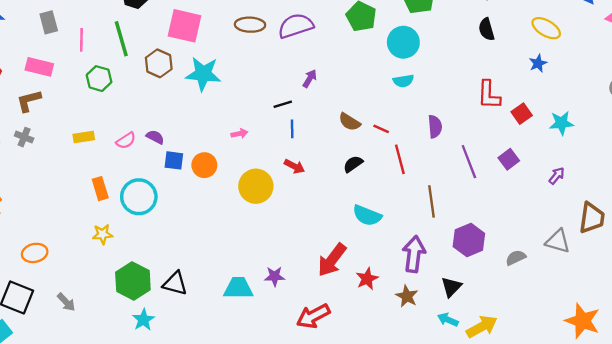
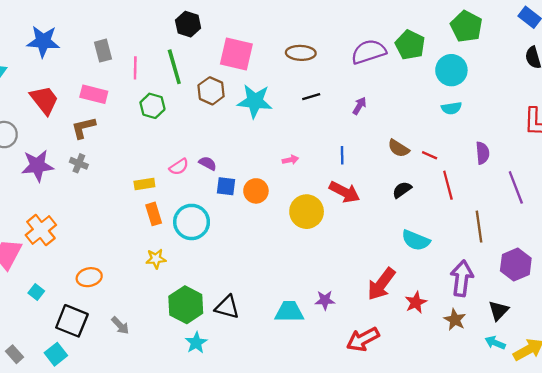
purple semicircle: (296, 26) -> (369, 52), moved
black line: (283, 104) -> (311, 97), moved
yellow rectangle: (84, 137) -> (144, 184), moved
red arrow: (294, 166) -> (344, 192), size x1.5

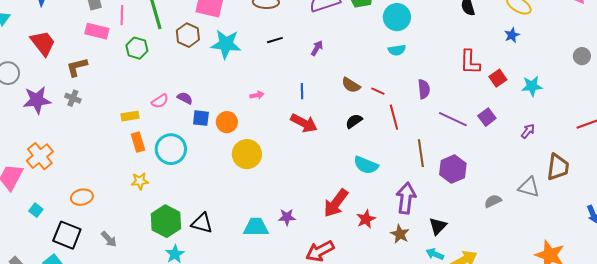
pink rectangle: (94, 94) -> (97, 31), moved
purple line: (516, 187) -> (453, 119), turned -44
yellow circle: (307, 212) -> (247, 154), moved
purple hexagon: (516, 265) -> (453, 169), moved

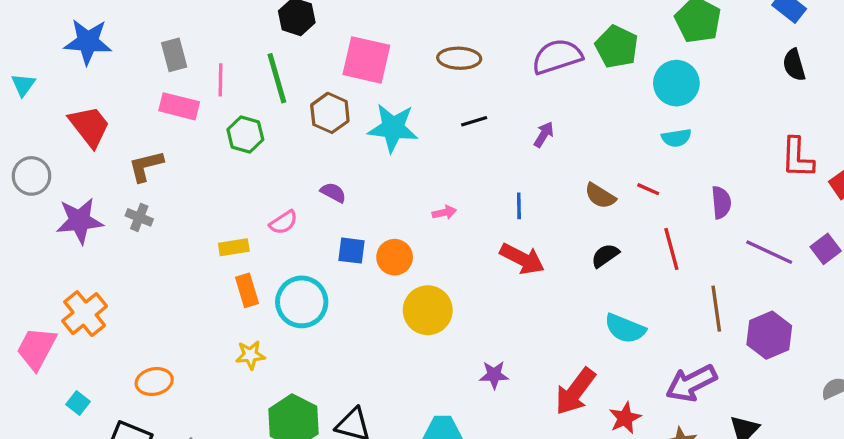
red line: (378, 91) -> (648, 189), moved
purple semicircle: (185, 98) -> (333, 193), moved
purple arrow: (406, 198) -> (691, 383), turned -124
purple star: (287, 217) -> (494, 375), moved

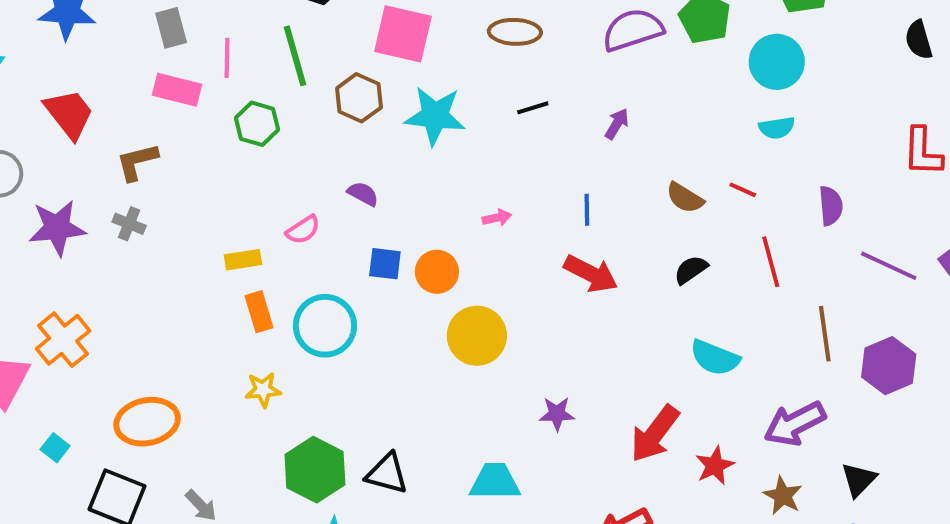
orange ellipse: (154, 382) -> (147, 422), size x1.4

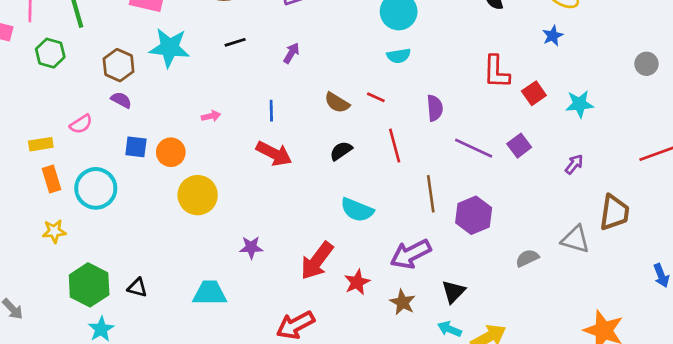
brown hexagon: (359, 98) -> (119, 65), moved
black triangle: (387, 474) -> (137, 288), size x0.7

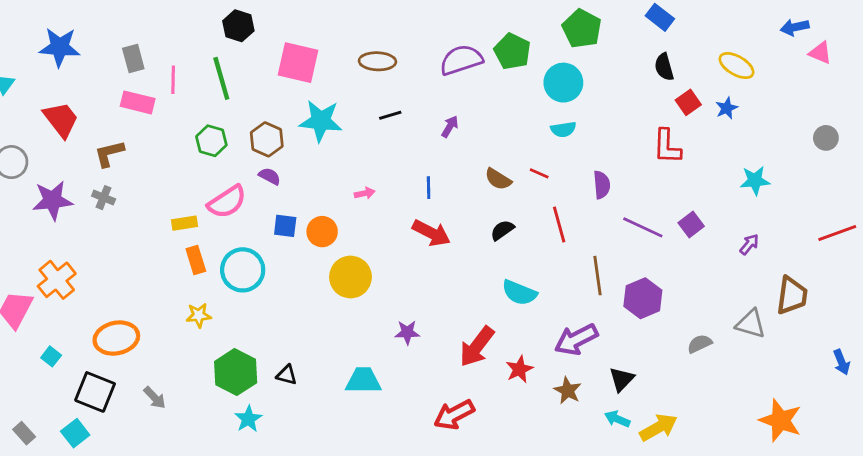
green hexagon: (50, 53) -> (211, 141), moved
red square: (534, 93) -> (688, 102), moved
pink semicircle: (81, 124) -> (227, 202), size x1.6

